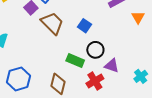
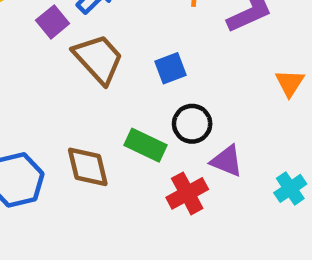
orange triangle: (138, 17) -> (290, 83), moved
blue square: (85, 26) -> (170, 68), turned 32
brown diamond: (58, 84) -> (88, 167), moved, turned -30

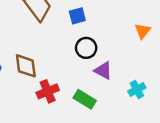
green rectangle: (146, 145) -> (85, 99), moved
red cross: (187, 193) -> (48, 91), moved

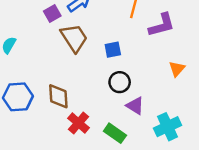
cyan cross: (137, 89) -> (168, 127), size x1.5
red cross: (48, 91) -> (79, 123), turned -30

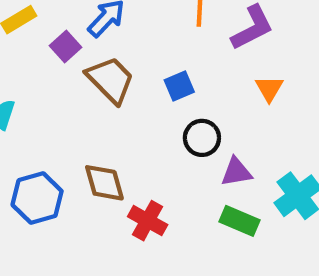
orange triangle: (177, 69) -> (269, 89), moved
purple triangle: (135, 106) -> (236, 172), turned -30
green rectangle: (115, 133) -> (240, 221), moved

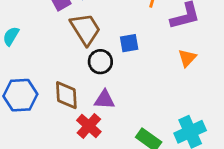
black circle: (202, 138) -> (100, 62), moved
purple triangle: (236, 172) -> (104, 100), moved

